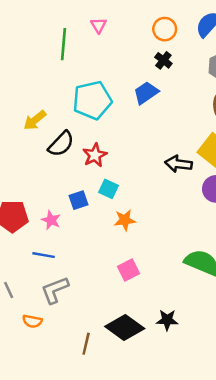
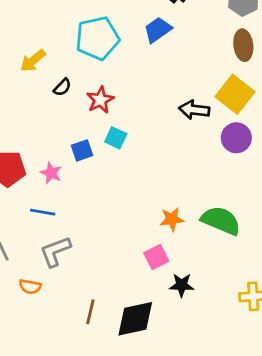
black semicircle: (61, 144) -> (62, 87), size x0.6
orange star: (125, 220) -> (172, 219), moved
pink square: (128, 270) -> (156, 257), moved
black diamond: (125, 327) -> (135, 319), moved, turned -48

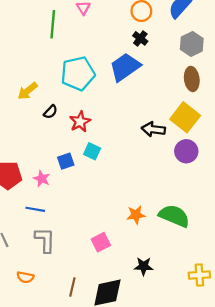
blue trapezoid: (158, 30) -> (125, 67), size x1.4
gray L-shape: (55, 251) -> (45, 240), turned 112
pink square: (156, 257) -> (101, 242), moved
orange semicircle: (30, 287) -> (25, 277), moved

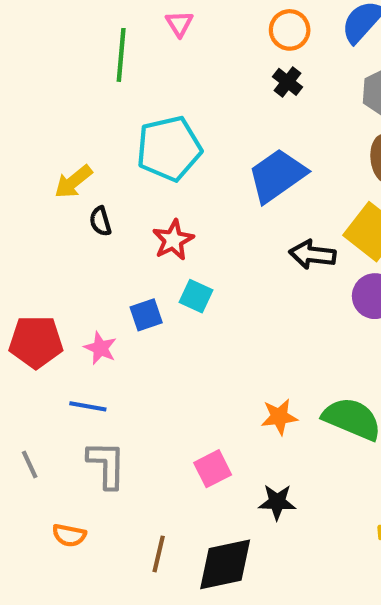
blue trapezoid: (125, 67) -> (277, 176), moved
black semicircle: (50, 112) -> (100, 221), moved, turned 120
black star: (144, 266) -> (277, 502), moved

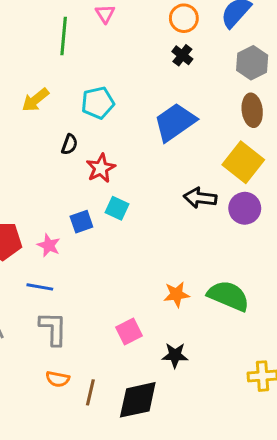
cyan pentagon: (169, 148) -> (98, 103), size x0.7
yellow arrow: (73, 182) -> (35, 100), moved
black semicircle: (100, 221) -> (70, 144), moved, turned -144
black arrow: (312, 255) -> (200, 198), moved
orange semicircle: (69, 535) -> (58, 379), moved

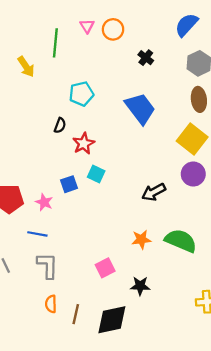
orange circle: (184, 18) -> (113, 29), moved
yellow arrow: (35, 100) -> (26, 67), moved, turned -85
blue trapezoid: (175, 122) -> (140, 108), turned 88
black arrow: (200, 198) -> (154, 192), moved, turned -35
orange semicircle: (58, 379) -> (51, 304), turned 78

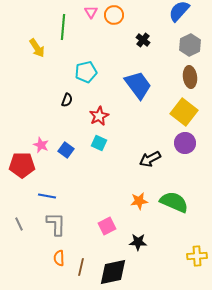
red star: (84, 144) -> (99, 116), moved
blue square: (69, 184) -> (66, 150), moved, turned -35
pink star: (44, 202) -> (41, 145), moved

